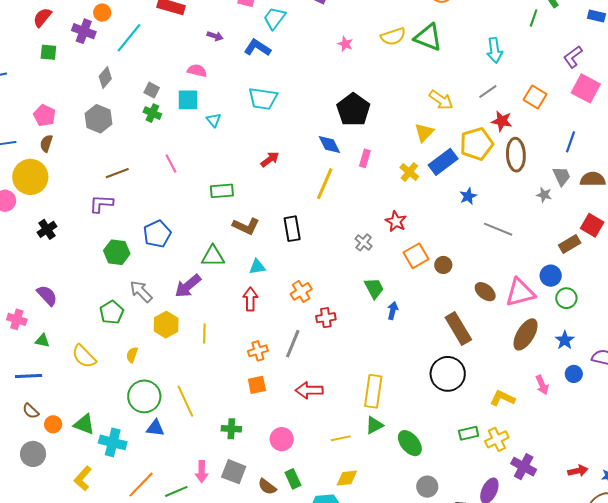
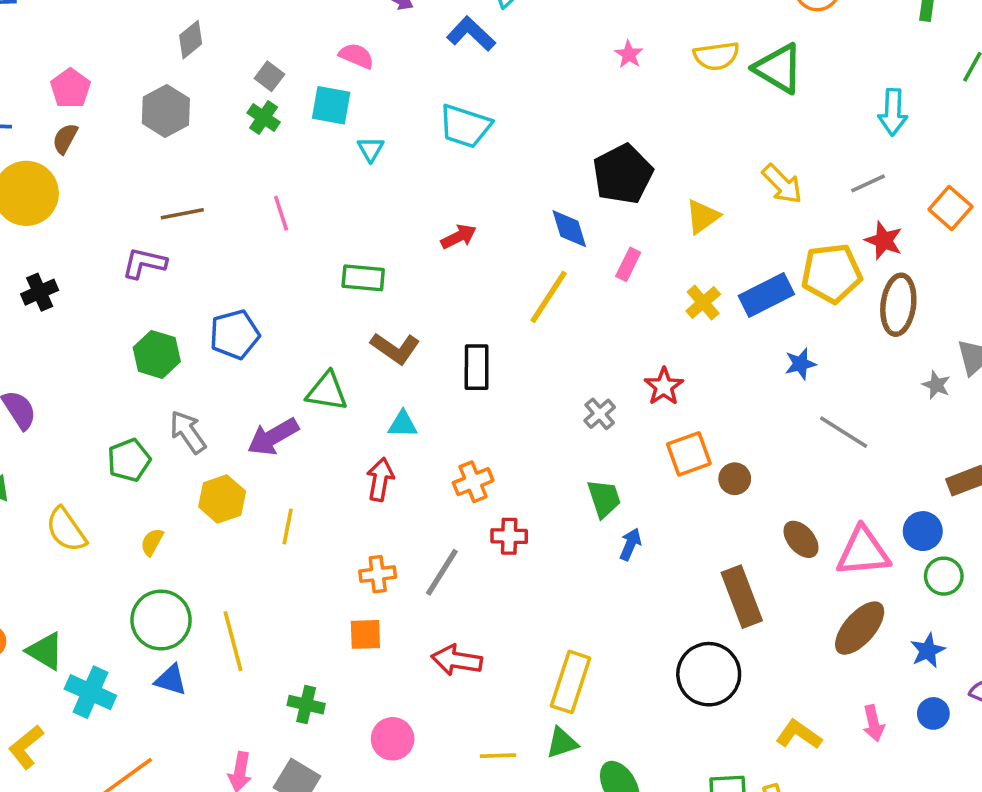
yellow triangle: (424, 133) -> (703, 217), moved

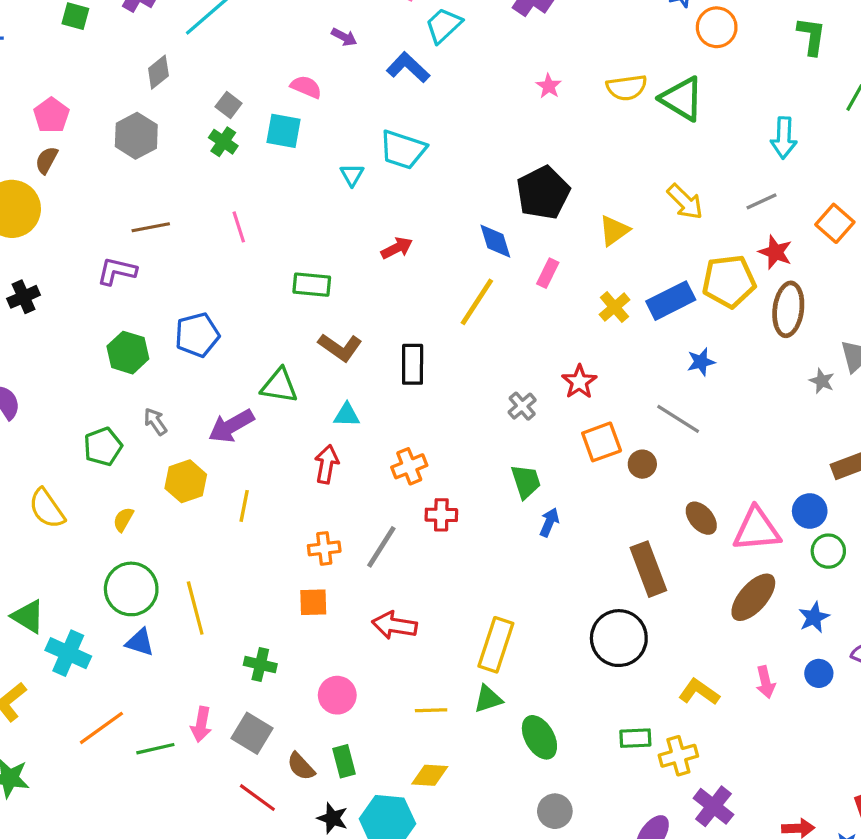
cyan triangle: (371, 149) -> (352, 175), moved
gray arrow: (188, 432) -> (155, 422), size x0.7
gray line: (844, 432) -> (678, 419), moved

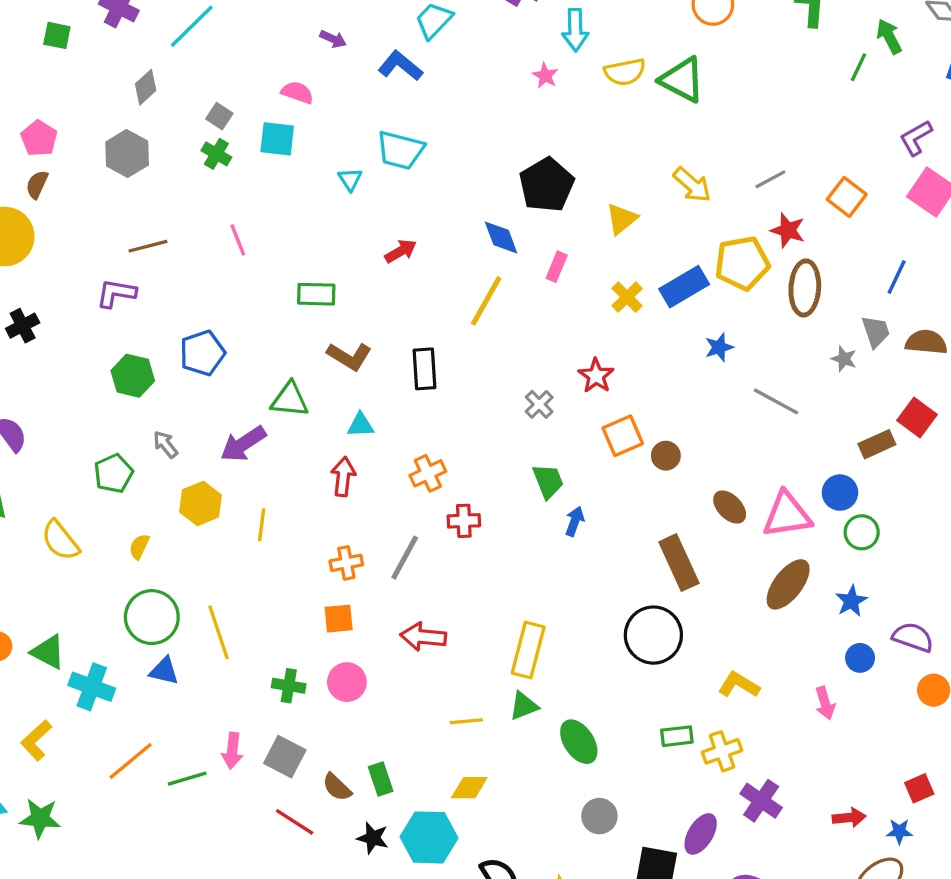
cyan arrow: (784, 138) -> (575, 30), moved
gray line: (678, 419) -> (776, 401), moved
pink arrow: (766, 682) -> (825, 703), moved
pink circle: (337, 695) -> (347, 682), moved

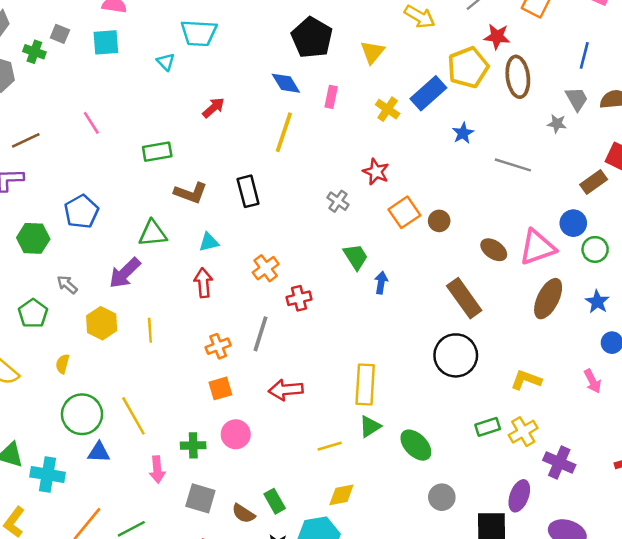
green cross: (216, 154) -> (34, 52), moved
pink arrow: (232, 751) -> (157, 470), moved

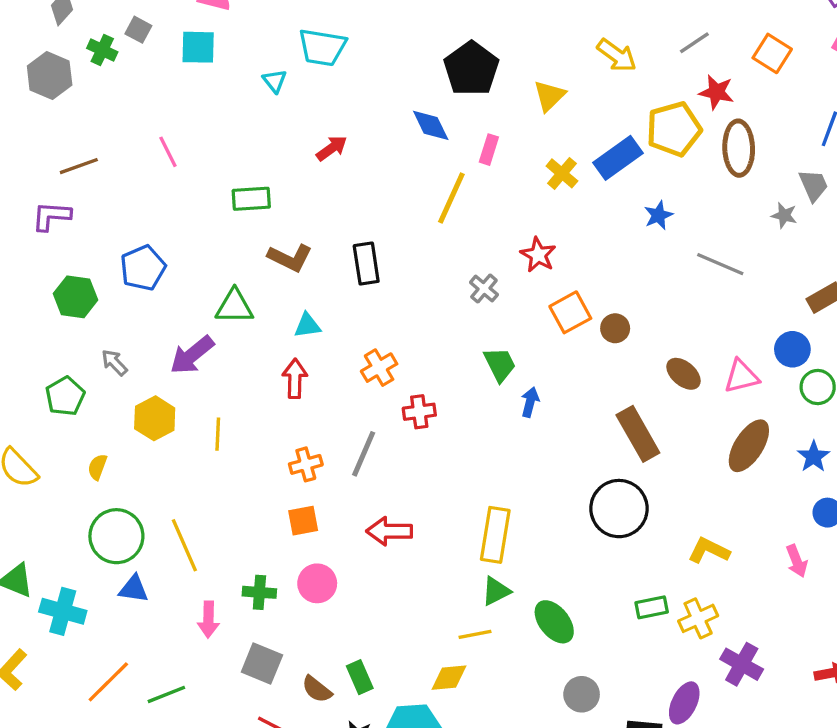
yellow line: (284, 132) -> (451, 198), moved
pink triangle: (537, 247) -> (741, 376), size x0.7
yellow line: (330, 446) -> (475, 634), moved

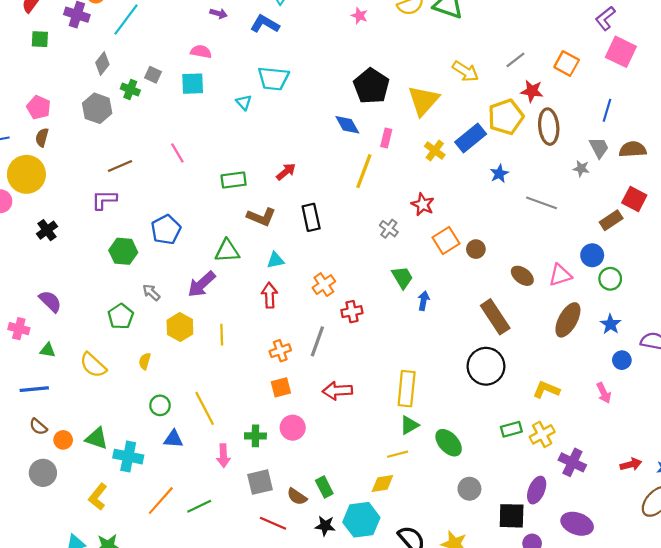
yellow triangle: (549, 96) -> (423, 101), size x1.5
red arrow: (332, 148) -> (286, 172), moved
green circle: (116, 536) -> (160, 405), size x0.6
gray square: (262, 663) -> (260, 482), turned -32

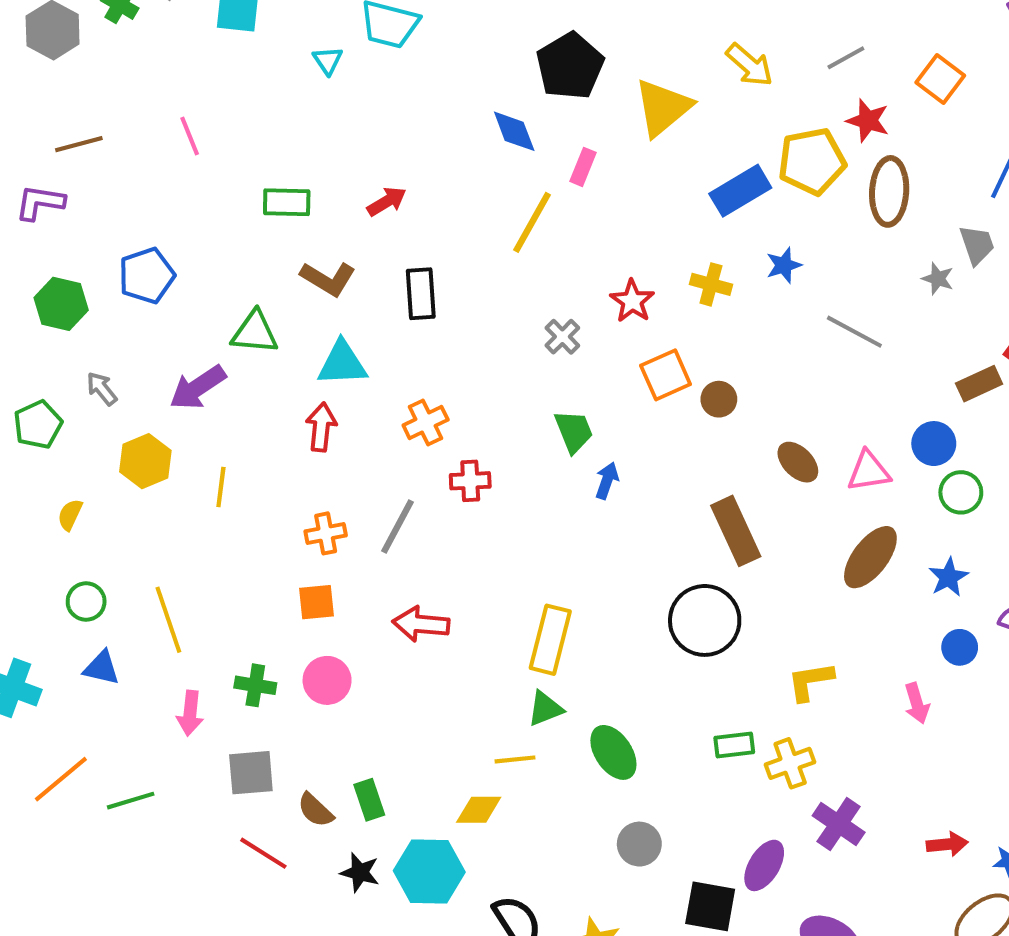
yellow cross: (435, 150) -> (711, 284), moved, turned -30
cyan triangle: (275, 260) -> (342, 363), size x1.5
yellow L-shape: (546, 390) -> (810, 681), turned -40

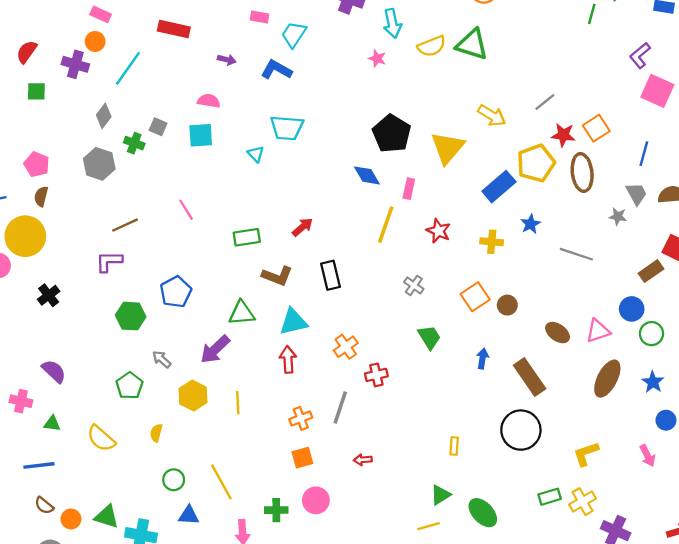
orange square: (940, 79) -> (596, 128), moved, turned 30
red star: (632, 301) -> (438, 231), moved
blue arrow: (607, 481) -> (482, 359), moved
red arrow: (421, 624) -> (363, 460), size x0.6
yellow rectangle: (550, 640) -> (454, 446), moved, size x0.5

